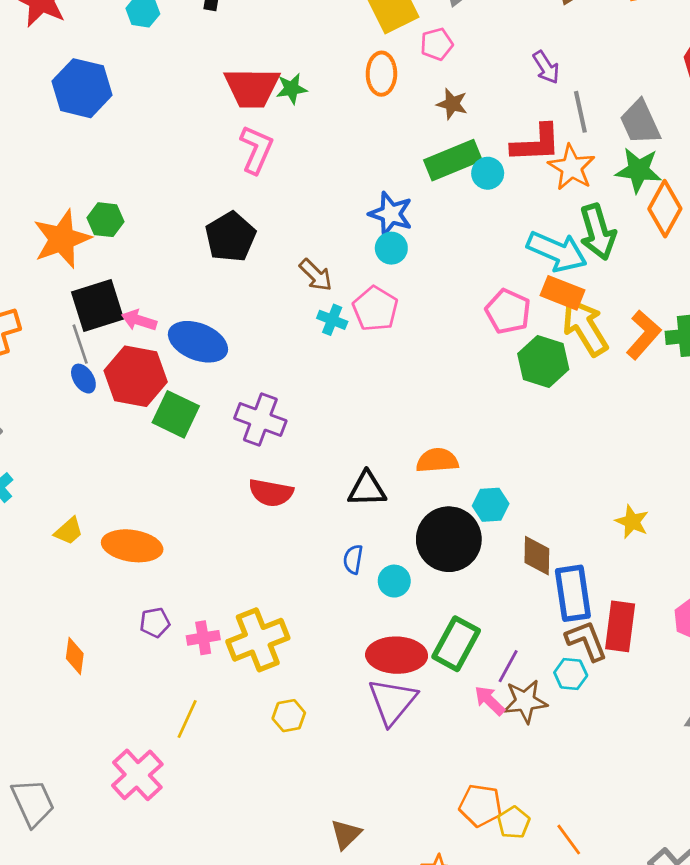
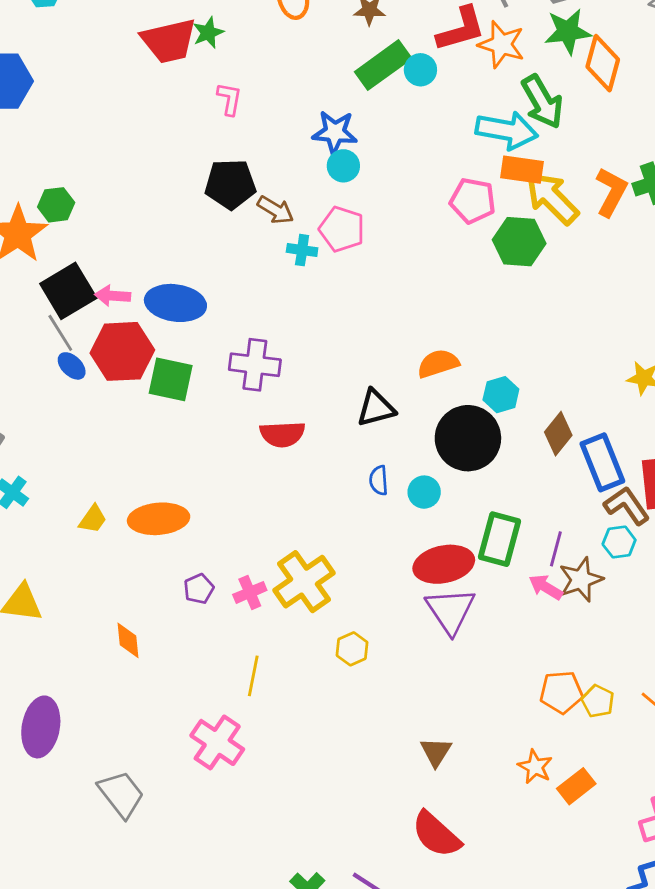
pink L-shape: (256, 149) -> (229, 99), moved, size x0.7
black pentagon: (230, 237) -> (230, 184), moved, turned -30
brown diamond: (537, 556) -> (558, 434), turned 51

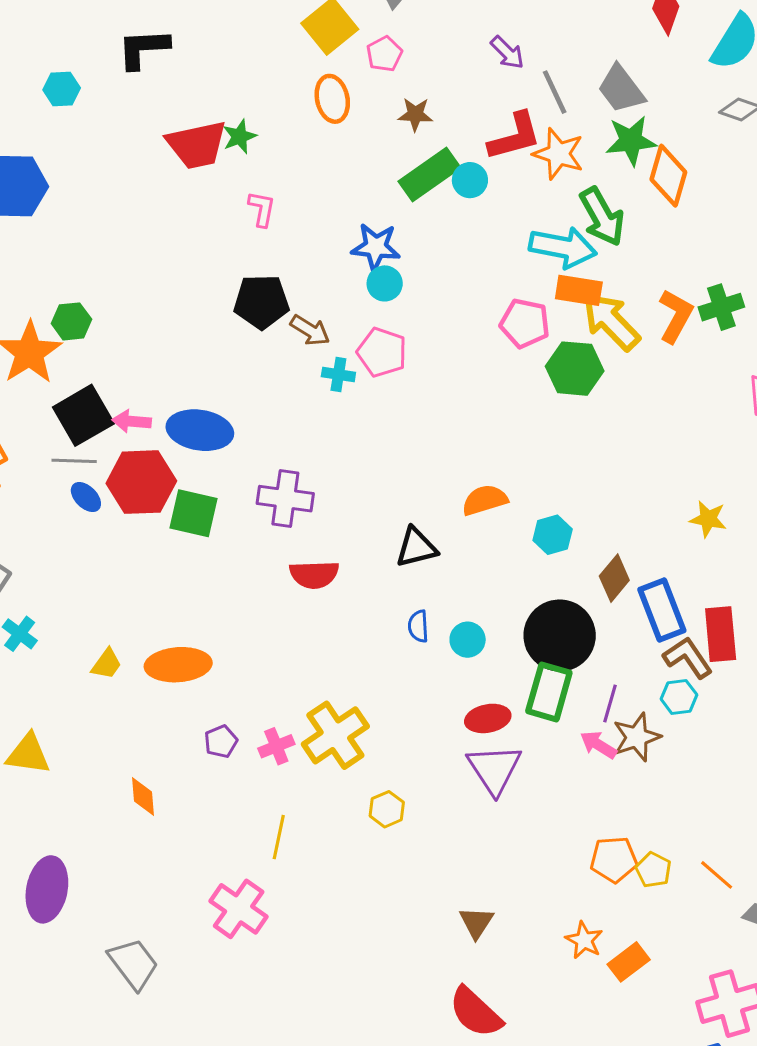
gray line: (60, 333) -> (74, 461), turned -57
black circle: (468, 438) -> (560, 636), moved
red ellipse: (444, 564) -> (488, 718), size x0.7

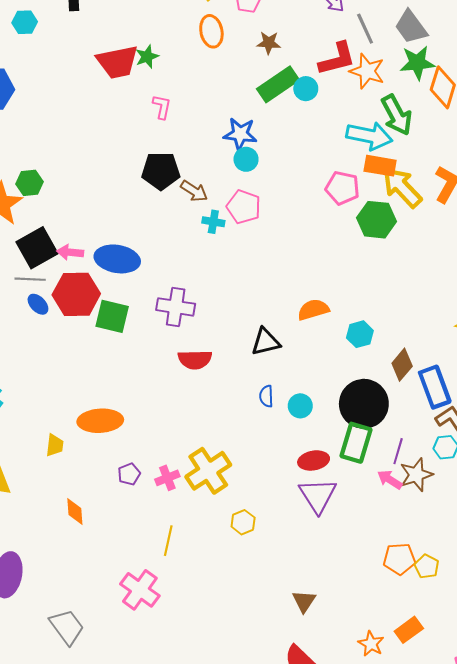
yellow trapezoid: (107, 664) -> (55, 445), moved, turned -30
orange star: (584, 940) -> (371, 644), moved

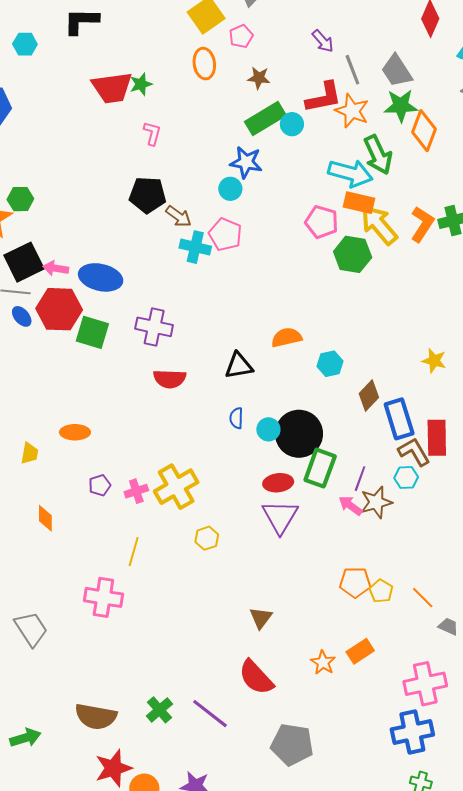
blue star: (240, 134) -> (246, 162), moved
cyan cross: (213, 222) -> (195, 247), size x1.4
black circle: (364, 404) -> (299, 434), moved
orange ellipse: (100, 421) -> (75, 432), size x0.7
pink cross: (140, 590) -> (103, 597), turned -30

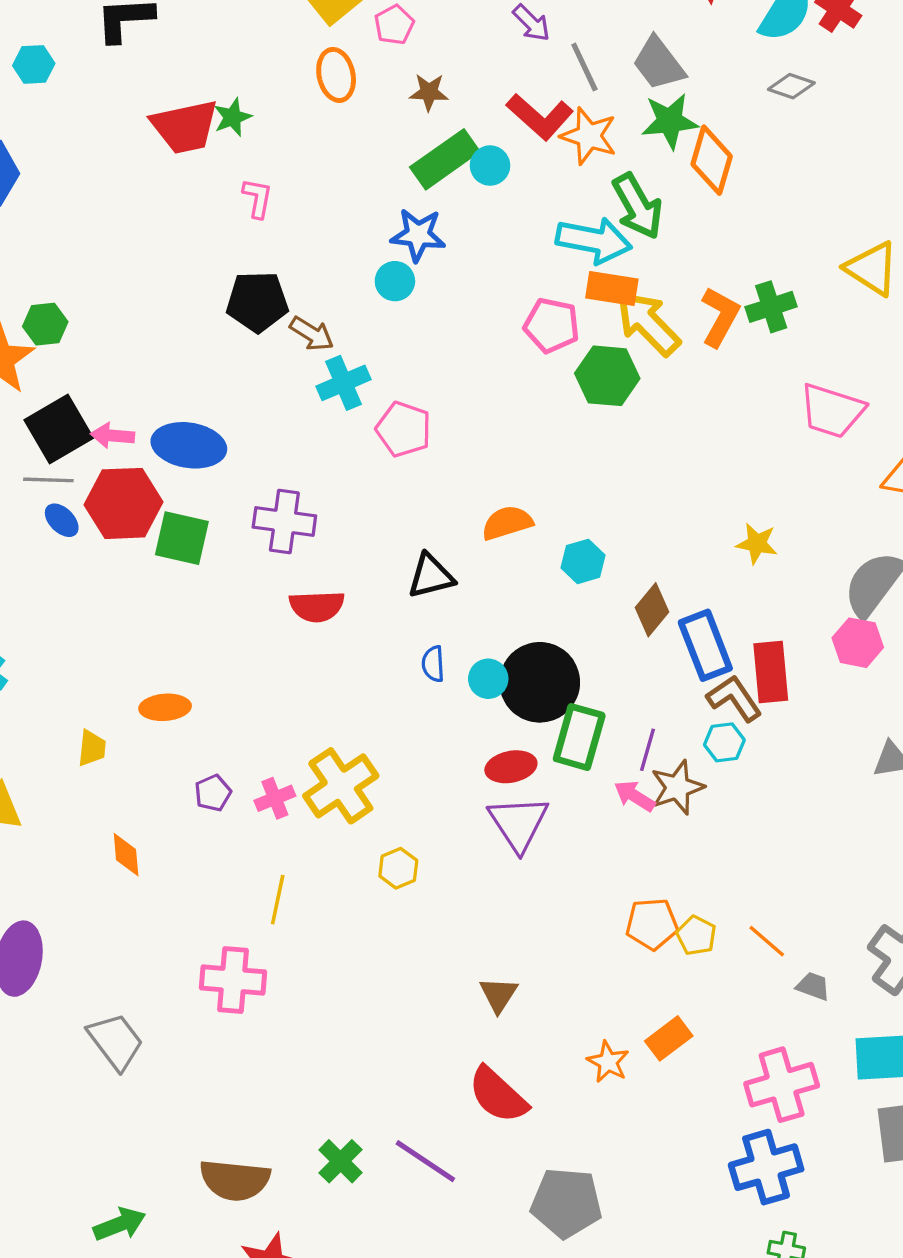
red L-shape: (324, 97) -> (540, 117), turned 57
pink pentagon: (225, 234) -> (404, 429), moved
cyan cross: (195, 247) -> (343, 383), turned -32

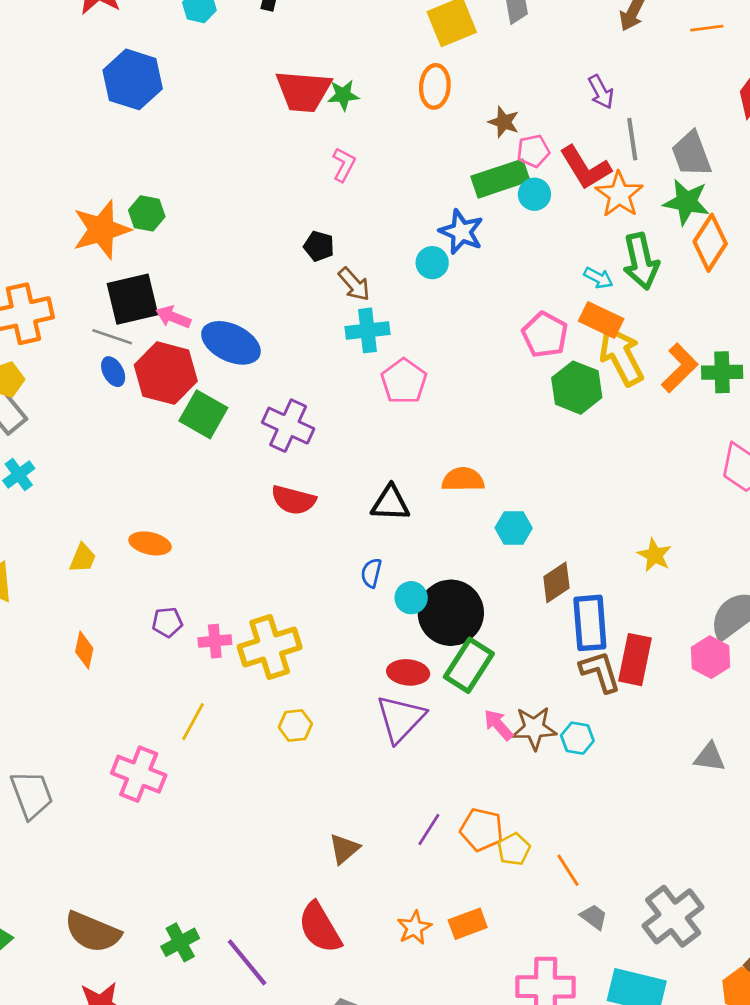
pink pentagon: (394, 25) -> (533, 151), moved
cyan arrow: (594, 240) -> (598, 278), size x0.5
black pentagon: (257, 302) -> (319, 246), size x0.6
cyan hexagon: (724, 742) -> (577, 738), moved
purple line: (647, 750) -> (429, 830), moved

